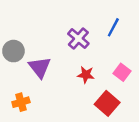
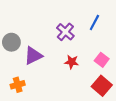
purple triangle: (40, 67) -> (33, 56), turned 42
red square: (107, 103) -> (102, 86), moved

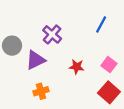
purple cross: (65, 32) -> (52, 34), moved
orange cross: (18, 85) -> (41, 91), moved

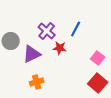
blue line: (101, 24) -> (76, 29), moved
red star: (77, 67) -> (60, 48), moved

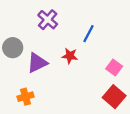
purple cross: (47, 31) -> (48, 20), moved
orange cross: (37, 82) -> (25, 97), moved

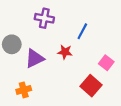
purple cross: (48, 20) -> (44, 18), turned -30
red square: (114, 97) -> (91, 86), moved

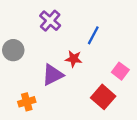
purple cross: (44, 18) -> (50, 21), turned 30
purple triangle: (35, 58) -> (53, 75), moved

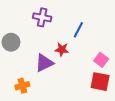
purple cross: (50, 21) -> (42, 17), turned -30
red square: (103, 97) -> (100, 82), moved, turned -30

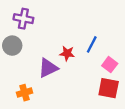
purple cross: (42, 17) -> (23, 19), moved
blue line: (78, 30) -> (92, 44), moved

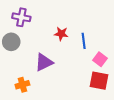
blue line: (92, 44) -> (84, 41), turned -35
red star: (67, 53) -> (61, 34), moved

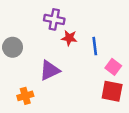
purple cross: (21, 17) -> (54, 19), moved

